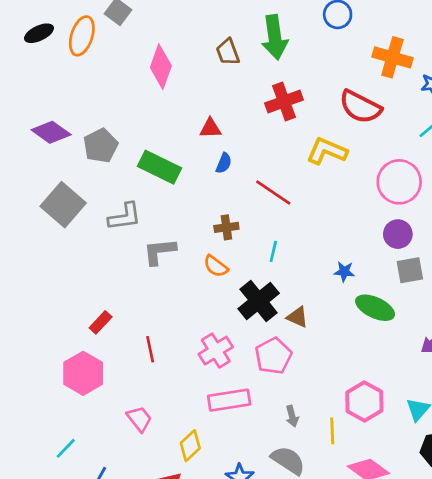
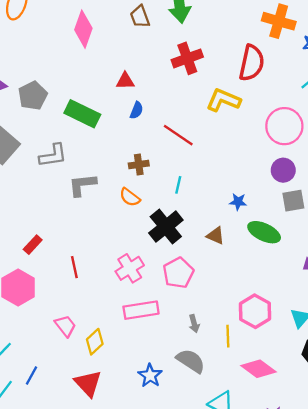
red semicircle: (360, 107) -> (252, 63), turned -105
brown triangle: (297, 317) -> (216, 236), moved
yellow diamond: (190, 446) -> (95, 342), moved

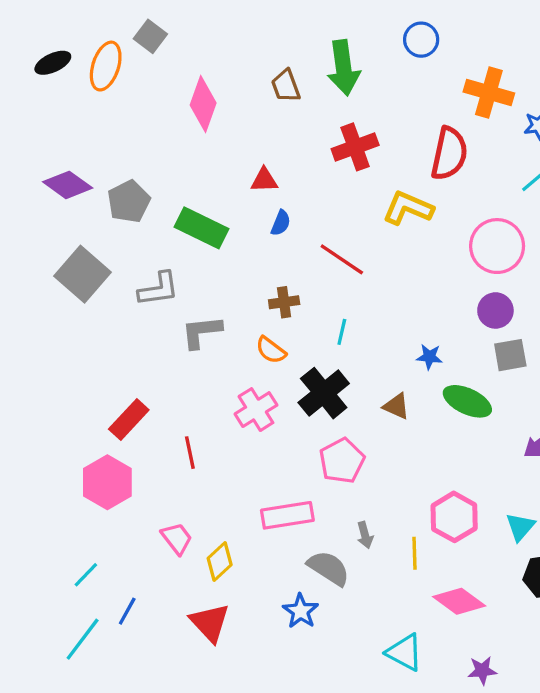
red rectangle: (33, 245) -> (129, 419), size x1.4
pink cross: (130, 268) -> (256, 410), moved
gray semicircle: (191, 361) -> (329, 568), moved

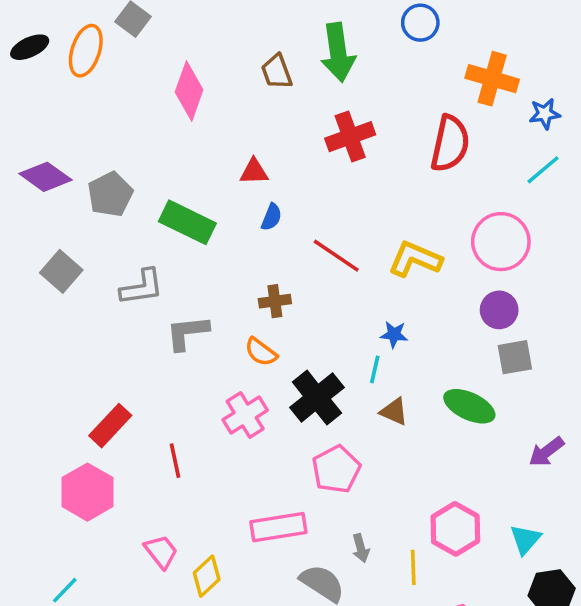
yellow L-shape: (408, 208) -> (415, 259), moved
gray square: (83, 274) -> (61, 271), size x0.7
cyan line: (342, 332) -> (375, 369), moved
blue star: (429, 357) -> (394, 334), moved

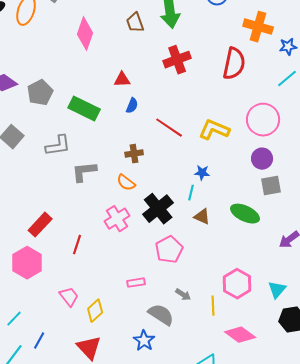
red line: (175, 461) -> (77, 245), turned 30
pink rectangle: (278, 527) -> (136, 283), size x0.6
gray arrow: (361, 548) -> (183, 295), turned -42

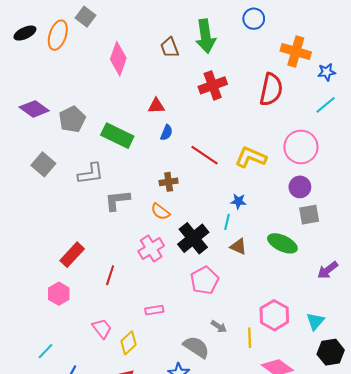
pink hexagon: (27, 263) -> (59, 294), size x0.7
pink rectangle: (136, 283) -> (154, 310), moved

